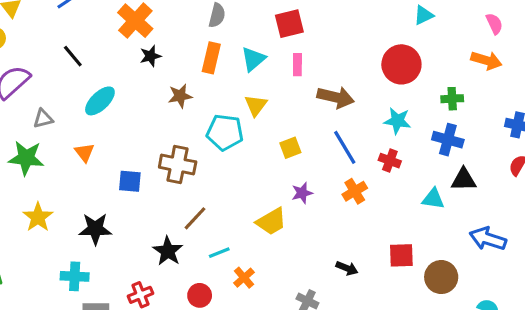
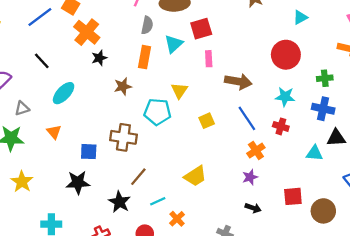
cyan triangle: (253, 59) -> (174, 44), moved
purple star: (302, 193) -> (250, 177), moved
black star: (95, 229) -> (78, 182), moved

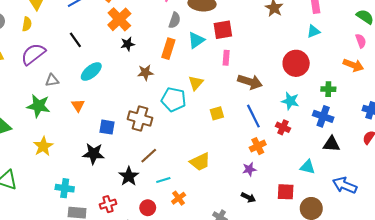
cyan triangle: (315, 153) -> (307, 167), moved

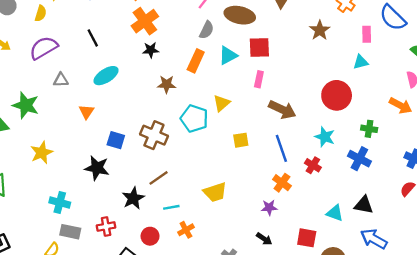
green star: (38, 106) -> (26, 105), moved
black triangle: (332, 144) -> (364, 205), moved
orange cross: (258, 146) -> (282, 183), turned -35

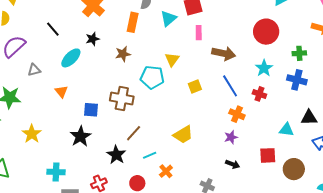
black star: (151, 50) -> (93, 39), moved
orange rectangle: (196, 61) -> (133, 22), moved
cyan star: (325, 137) -> (264, 68), turned 30
black star: (97, 168) -> (80, 136), turned -30

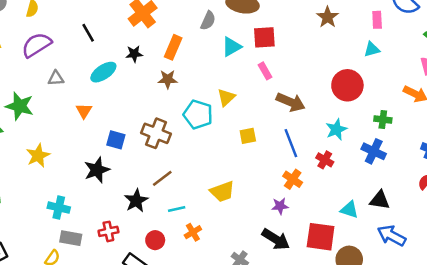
orange rectangle: (133, 22) -> (173, 47), moved
pink rectangle: (199, 33) -> (265, 71), turned -40
red square: (268, 155) -> (321, 237), size x1.4
black arrow: (233, 164) -> (276, 239), size x1.6

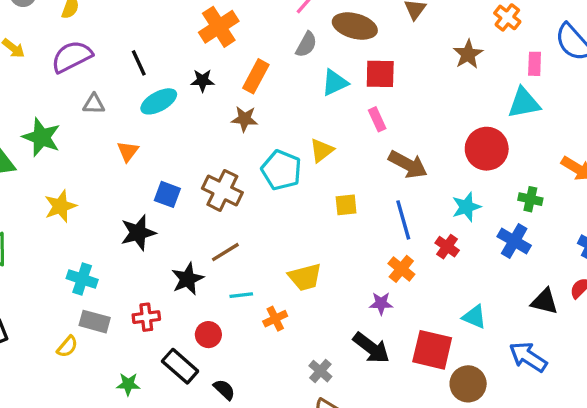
black line: (88, 33) -> (139, 63), moved
cyan triangle: (372, 49) -> (524, 103), size x1.5
black triangle: (380, 200) -> (545, 301), moved
orange cross: (193, 232) -> (275, 319), moved

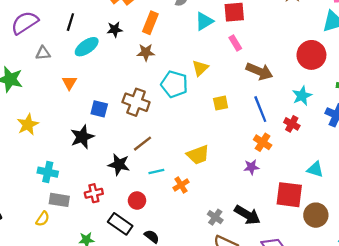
black line: (139, 63) -> (70, 22), turned 48
black star: (188, 279) -> (119, 164), turned -30
black arrow: (371, 348) -> (247, 215), moved

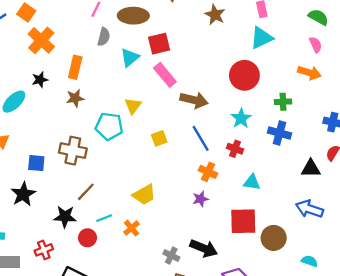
pink rectangle: (235, 43) -> (165, 75), size x1.5
cyan triangle: (315, 169) -> (252, 182), moved
red circle: (137, 201) -> (88, 238), moved

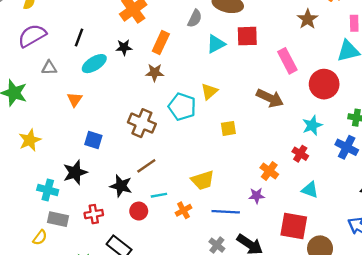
pink rectangle: (165, 75) -> (287, 61), moved
blue line: (201, 138) -> (226, 212), moved, turned -68
blue square: (36, 163) -> (93, 140), moved
black star: (23, 194) -> (75, 172), moved

